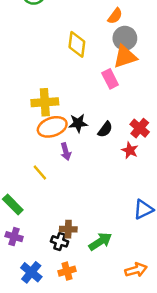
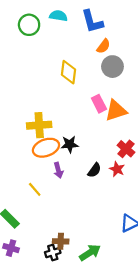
orange triangle: (125, 57) -> (116, 110), moved
black semicircle: (105, 129) -> (94, 170), moved
black cross: (60, 241) -> (53, 253), turned -35

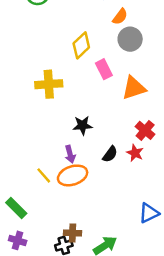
yellow diamond: (69, 72) -> (81, 45), turned 40
pink rectangle: (99, 104) -> (104, 69), moved
yellow cross: (39, 125) -> (49, 84), moved
orange ellipse: (46, 148) -> (73, 175), moved

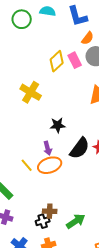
pink rectangle: (104, 69) -> (75, 60), moved
yellow cross: (49, 84) -> (31, 92), turned 35
black semicircle: (110, 154) -> (80, 148), size x1.6

